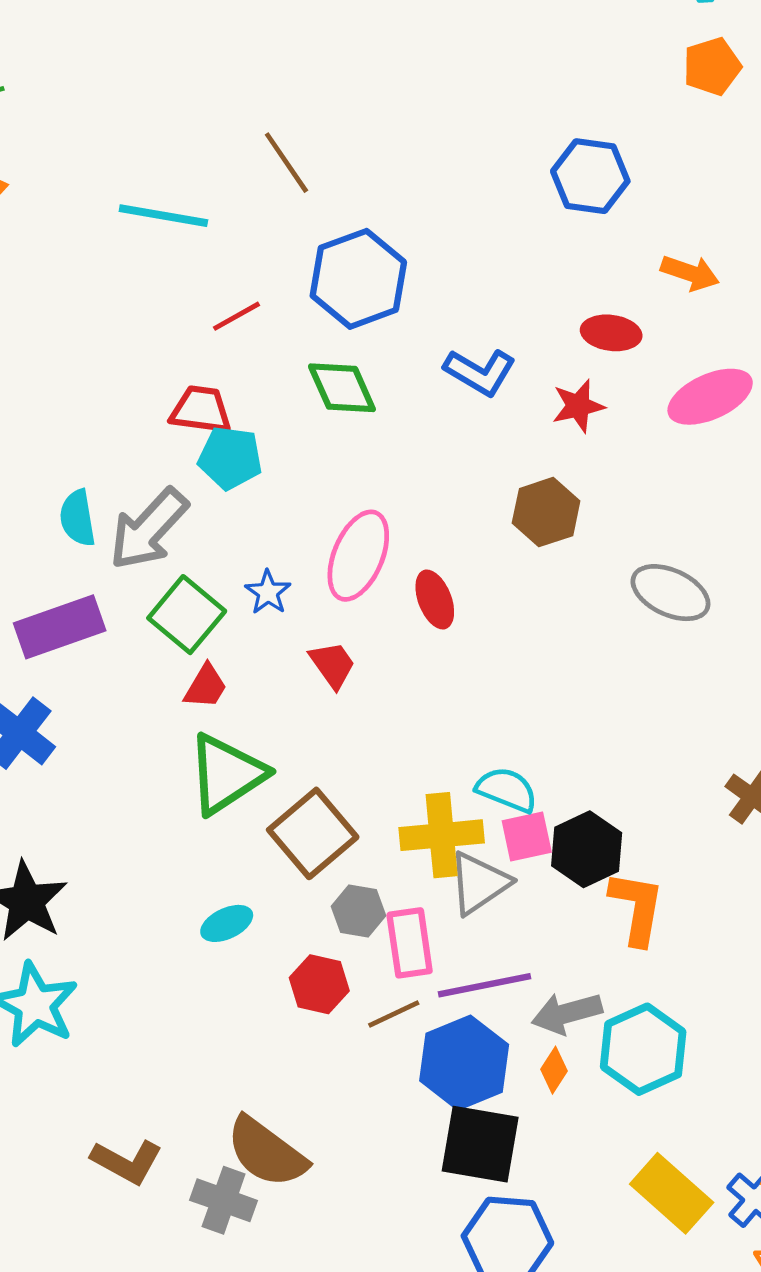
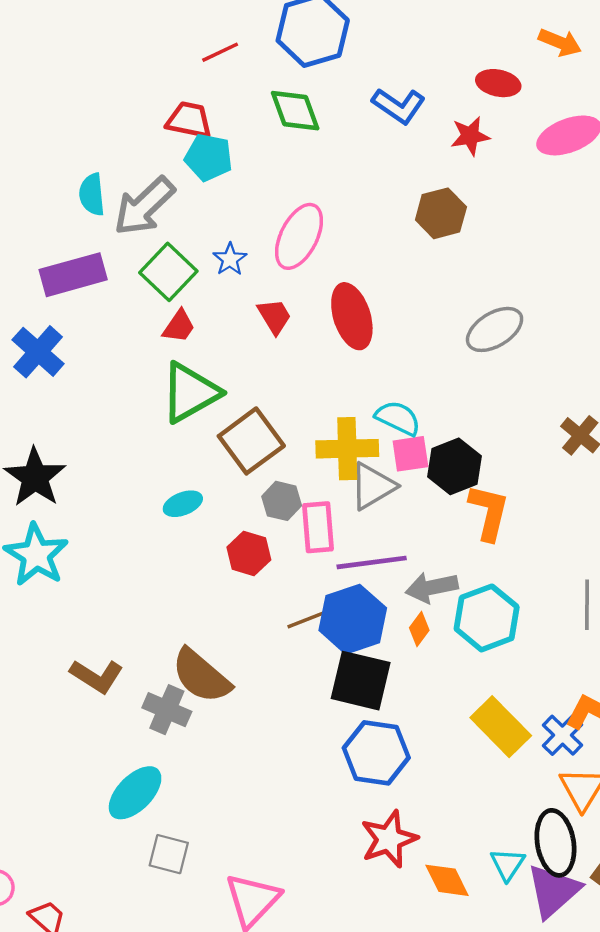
gray ellipse: (670, 593) -> (495, 329), moved, turned -60
red ellipse: (435, 599) -> (352, 316), moved, size x1.5
brown line: (394, 1014) -> (307, 619), moved

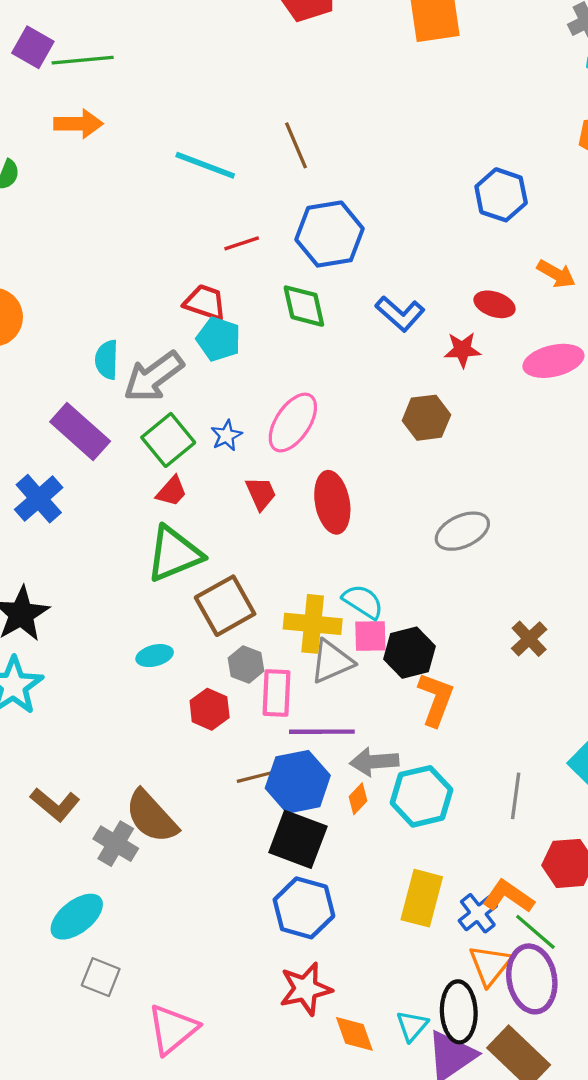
purple rectangle: (73, 275) -> (80, 432), turned 50
yellow rectangle: (501, 727) -> (422, 898), turned 52

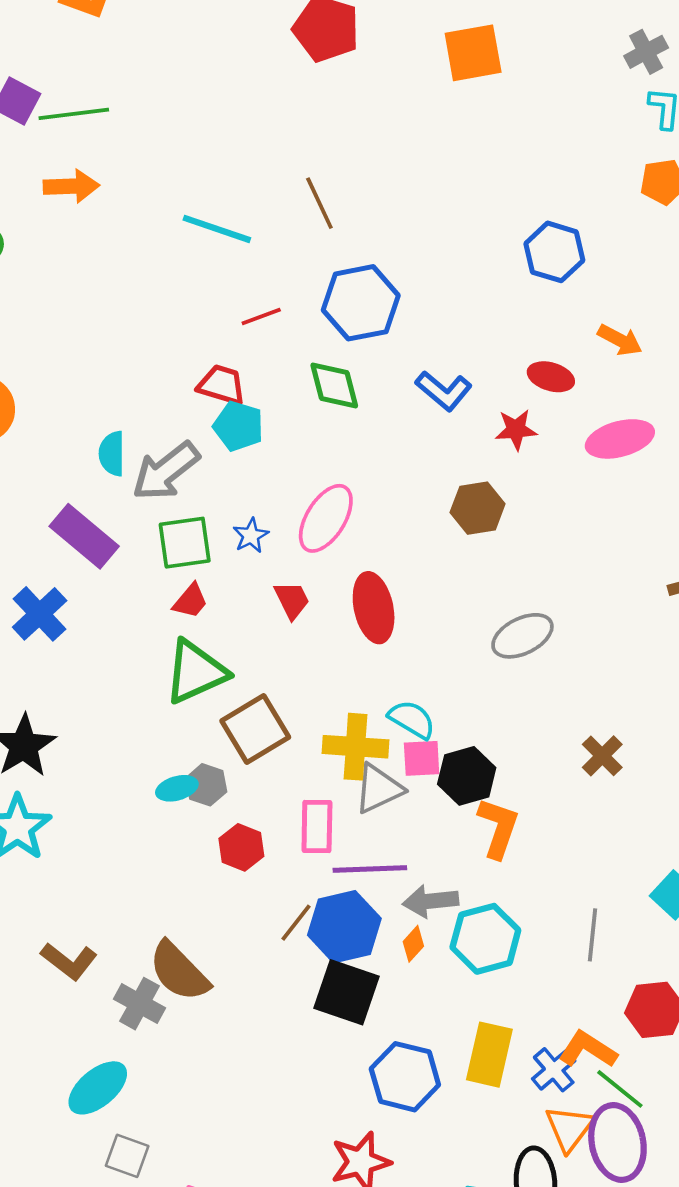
green square: (168, 440) -> (185, 543), turned 33
gray hexagon: (246, 665) -> (206, 785), moved
brown line: (256, 777) -> (296, 923), turned -36
blue hexagon: (304, 908) -> (405, 1077), moved

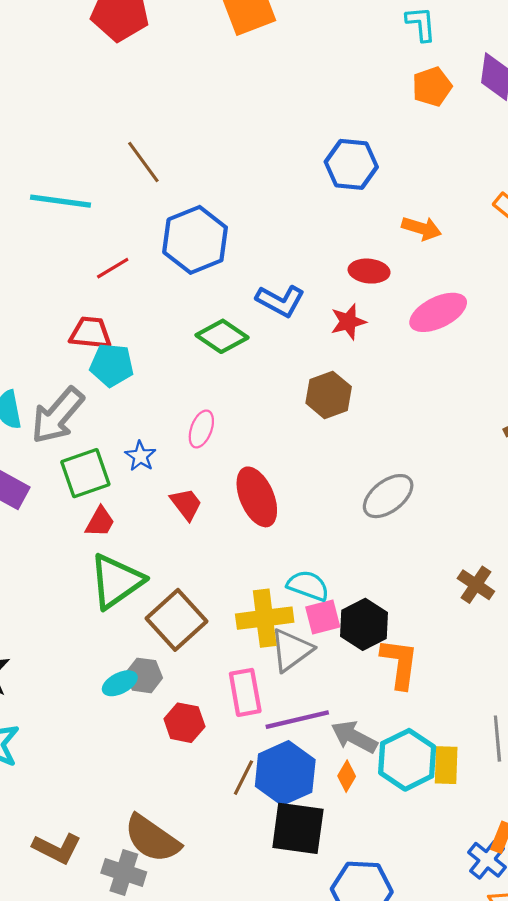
green diamond: (334, 386) -> (222, 336), moved, turned -30
pink ellipse: (326, 518) -> (201, 429), size x0.6
gray arrow: (431, 901) -> (354, 737), turned 45
yellow rectangle: (489, 1055) -> (446, 765), moved, size x0.7

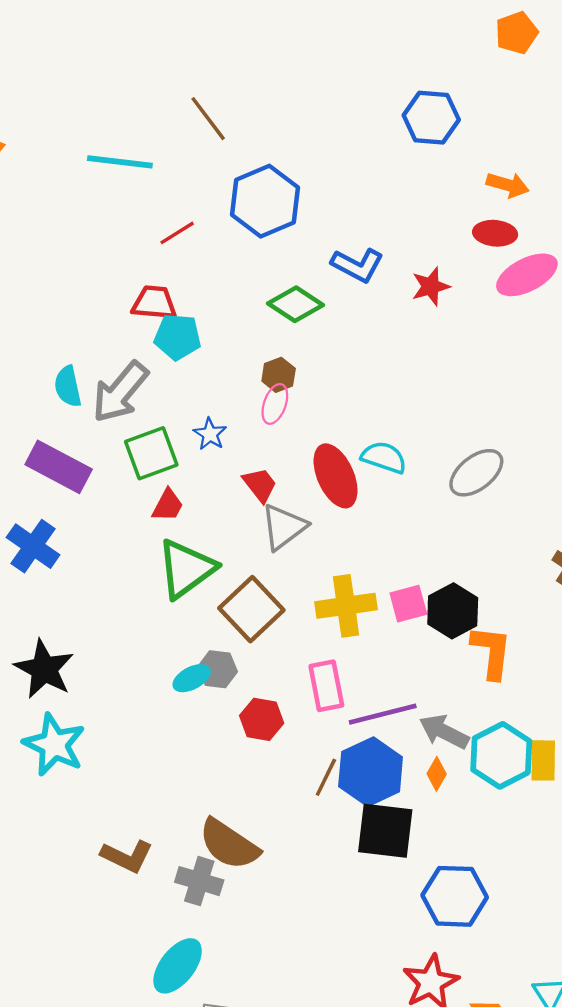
red ellipse: (369, 271) -> (495, 233), moved
brown hexagon: (329, 395) -> (279, 375), moved, size x0.7
cyan semicircle: (308, 586) -> (384, 457), moved
gray triangle: (291, 650) -> (284, 527), moved

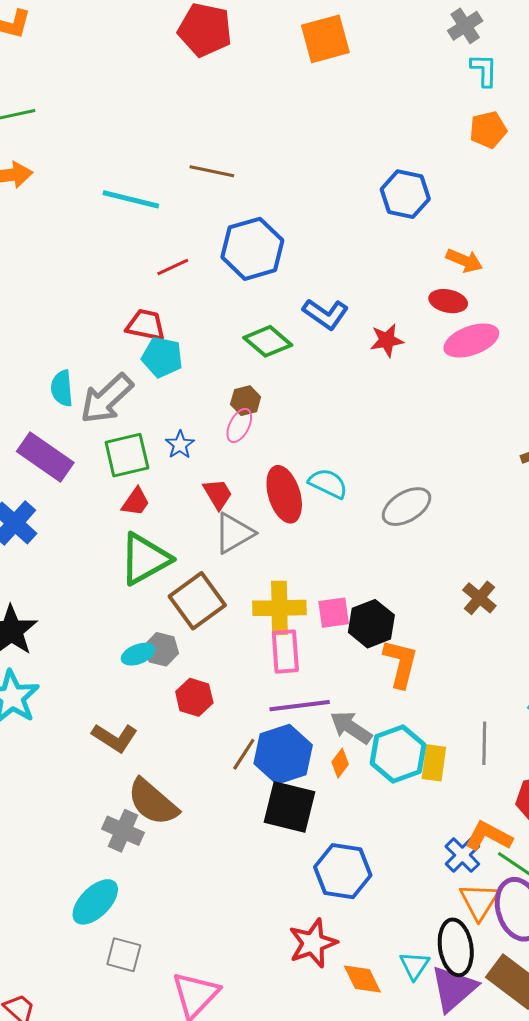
brown line: (208, 119) -> (212, 171), turned -48
pink rectangle: (326, 686) -> (285, 652), moved
brown L-shape: (127, 856) -> (115, 738), moved

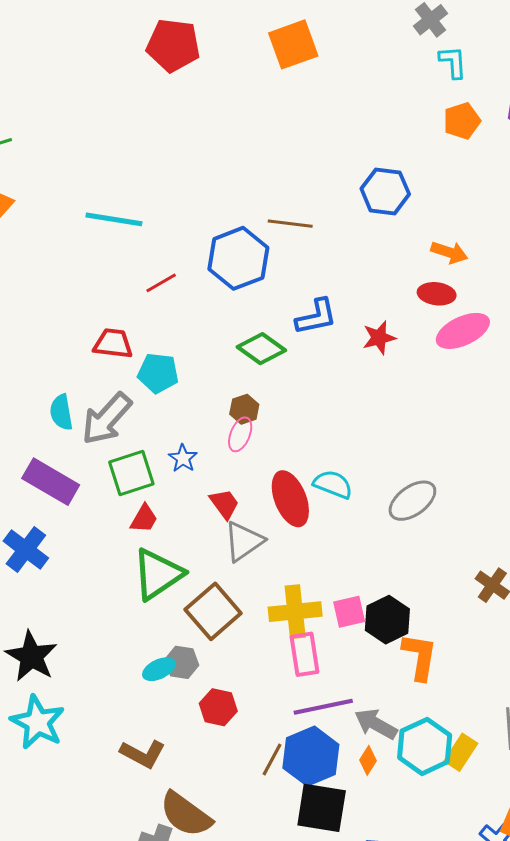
brown line: (212, 171) -> (290, 224), moved
blue L-shape: (326, 314) -> (316, 317), turned -42
red trapezoid: (146, 325) -> (113, 344), moved
yellow rectangle: (434, 763) -> (461, 752), turned 30

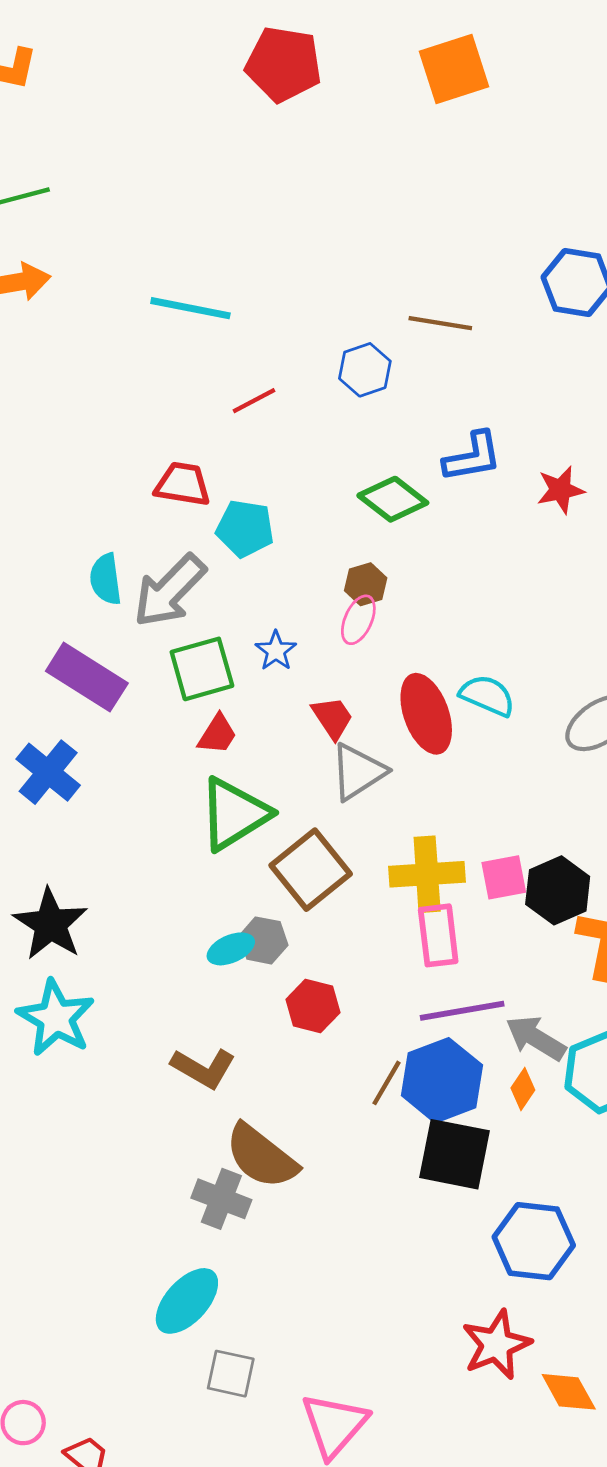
blue hexagon: (238, 258) -> (365, 370), size x0.6

